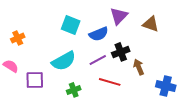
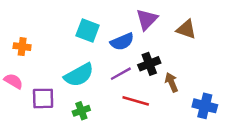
orange cross: (18, 38) -> (22, 47), turned 32
green cross: (74, 90) -> (81, 111), moved

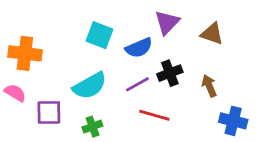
orange cross: (22, 47) -> (25, 53), size x1.6
brown arrow: (171, 82) -> (209, 86), moved

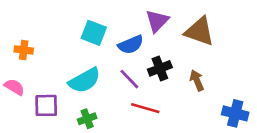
brown triangle: (212, 34) -> (199, 31), size x1.4
orange cross: (25, 53) -> (24, 50), size x0.6
purple line: (137, 84) -> (129, 79), turned 75
blue cross: (233, 121) -> (235, 113), moved

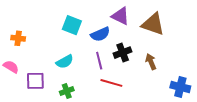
purple triangle: (157, 21) -> (121, 16), turned -48
purple line: (129, 79) -> (99, 61), turned 30
cyan semicircle: (84, 80) -> (65, 62), size x0.7

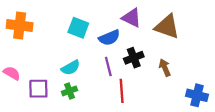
orange cross: (18, 38) -> (20, 26), moved, size x1.6
red line: (111, 83) -> (122, 91), turned 70
green cross: (67, 91) -> (69, 91), moved

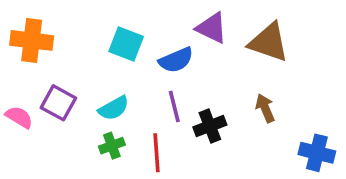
black cross: (134, 58) -> (210, 126), moved
purple square: (38, 89) -> (58, 103), moved, turned 30
red line: (122, 91) -> (156, 153), moved

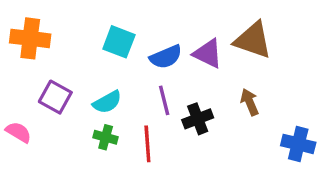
purple triangle: (212, 28) -> (208, 53), moved
pink semicircle: (19, 117) -> (18, 132), moved
green cross: (112, 146) -> (106, 137), turned 35

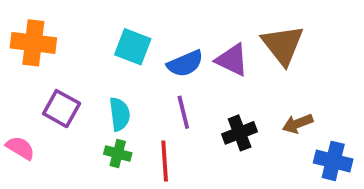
brown triangle: (253, 40) -> (283, 45), turned 33
cyan semicircle: (107, 102) -> (120, 114), turned -68
brown arrow: (250, 102) -> (298, 124), moved, turned -88
black cross: (198, 119) -> (240, 133), moved

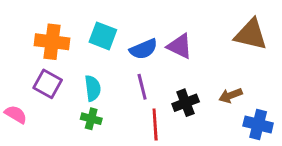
orange cross: (33, 43) -> (52, 42), moved
brown triangle: (283, 45) -> (251, 35), moved, turned -39
red line: (165, 161) -> (155, 124), moved

